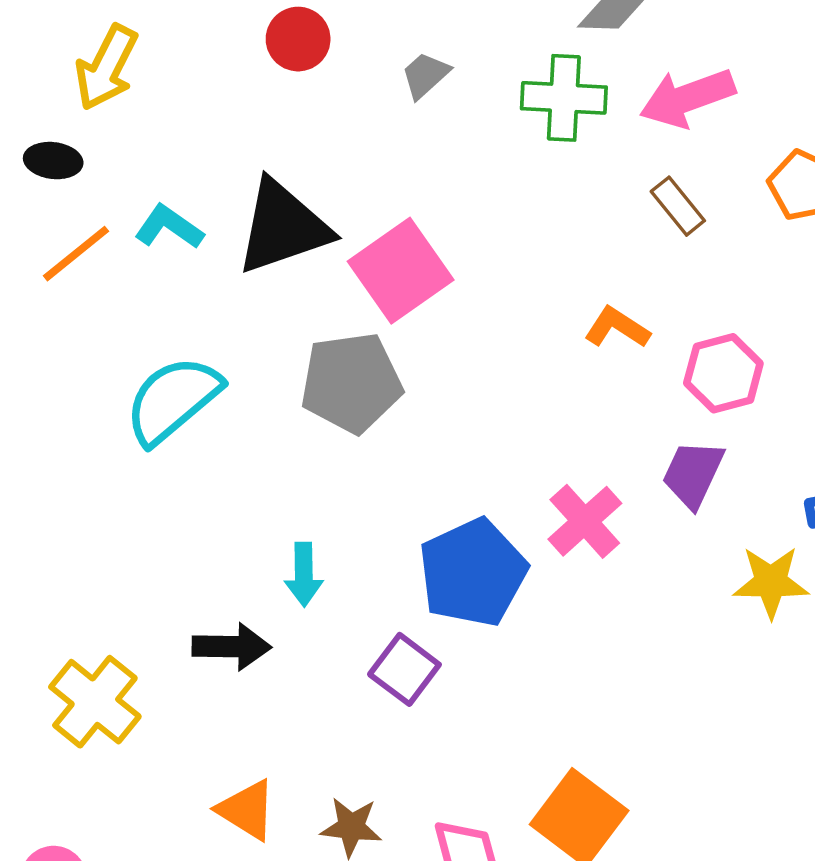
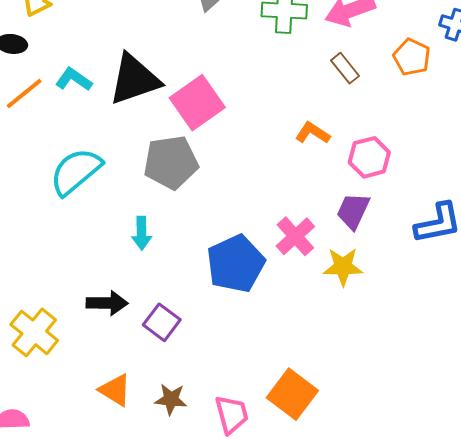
cyan arrow: (304, 574) -> (142, 233), moved
yellow star: (771, 582) -> (343, 267), moved
purple square: (404, 669) -> (162, 322), moved

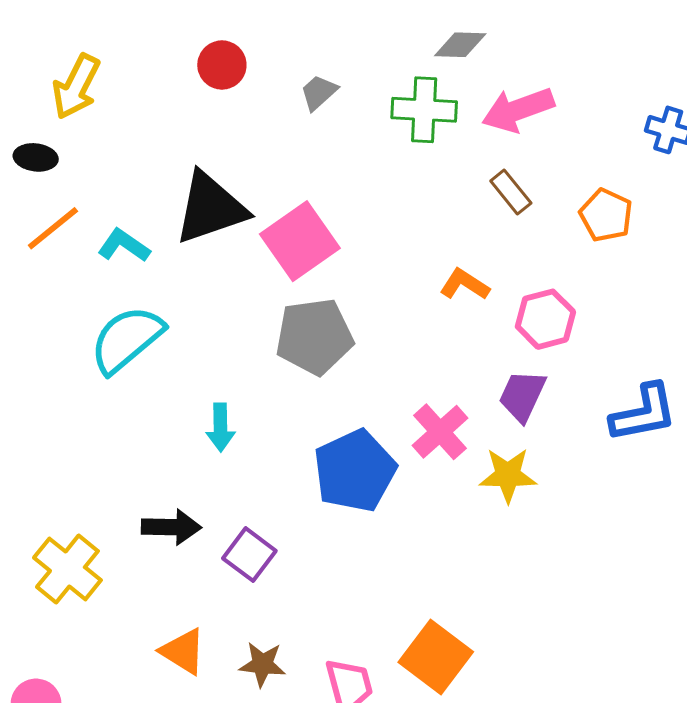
orange pentagon: (412, 57) -> (606, 215), moved
cyan L-shape: (74, 79) -> (124, 246), moved
gray pentagon: (171, 162) -> (314, 336), moved

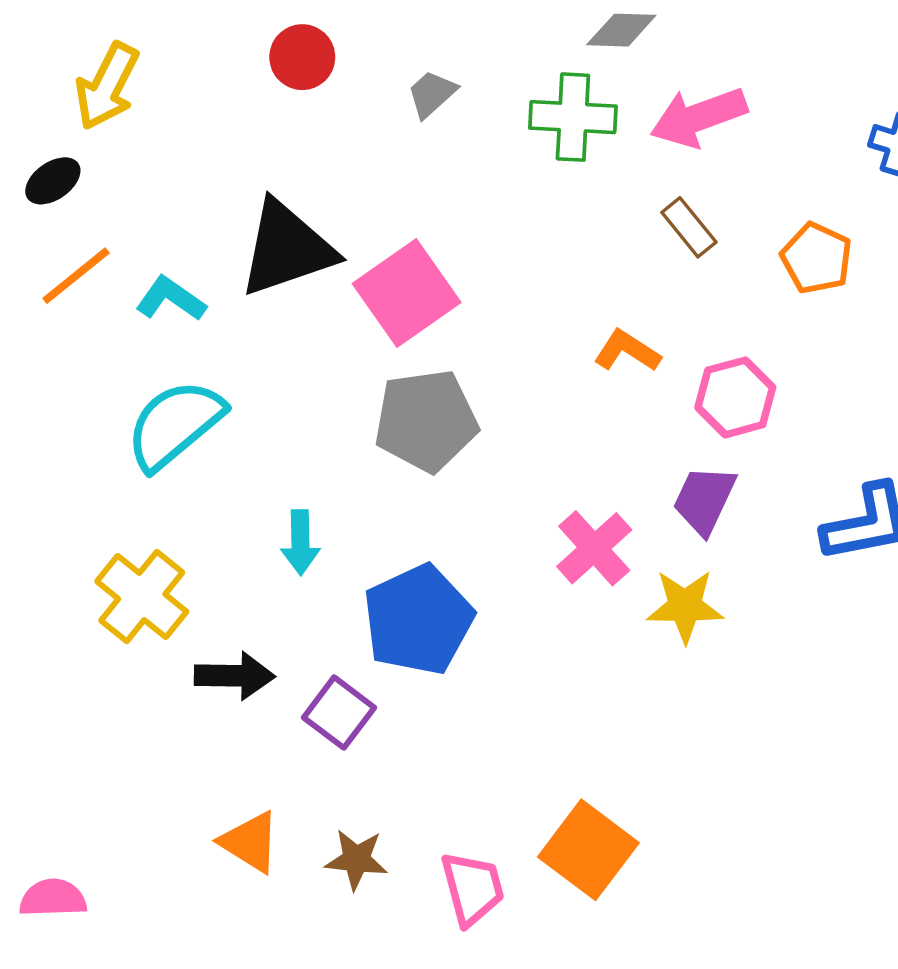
black ellipse: (36, 157) -> (53, 181), turned -42
blue pentagon: (355, 471) -> (418, 620), moved
yellow cross: (67, 569) -> (142, 597), moved

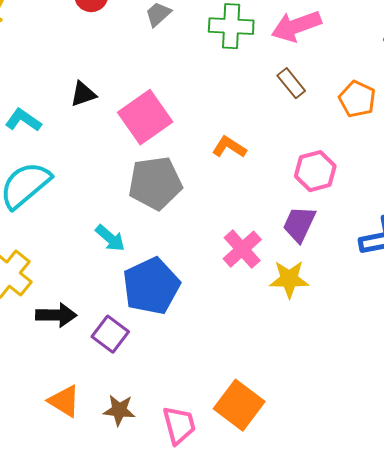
black triangle: (287, 249) -> (83, 94), size x0.5
orange L-shape: (627, 351) -> (229, 147), moved
cyan arrow: (300, 542) -> (110, 238), moved, turned -48

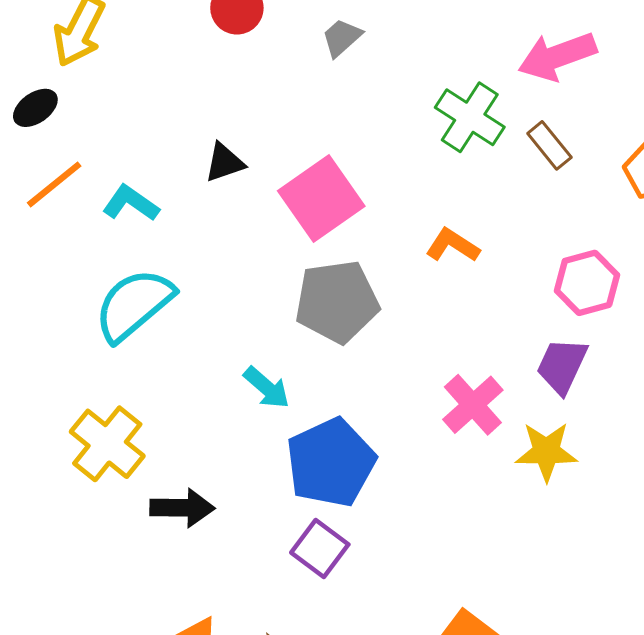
green cross: (231, 26) -> (470, 117), moved, turned 30
purple square: (110, 334) -> (320, 548), moved

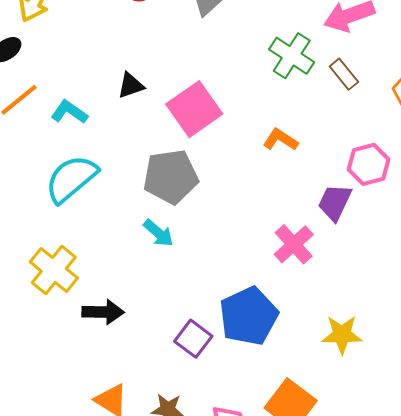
gray pentagon: (337, 302) -> (171, 177), moved
purple trapezoid: (562, 366) -> (335, 202), moved
yellow star: (546, 452) -> (342, 335), moved
blue pentagon: (331, 463) -> (249, 316), moved

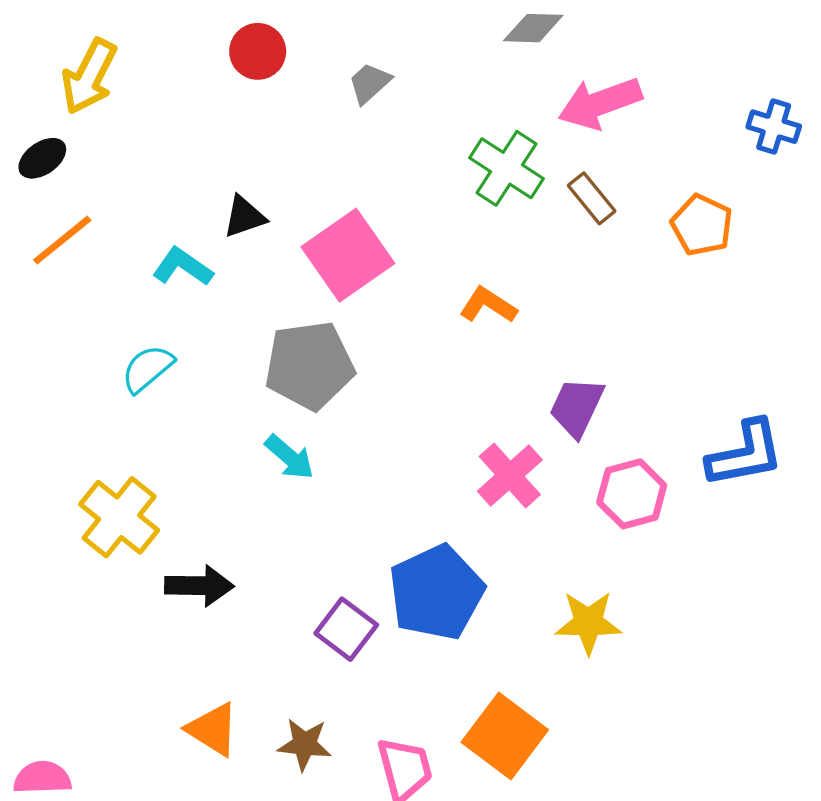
cyan L-shape: (69, 112) -> (183, 267), moved
pink hexagon: (369, 164) -> (632, 494), moved
cyan semicircle: (71, 179) -> (148, 369), size x0.6

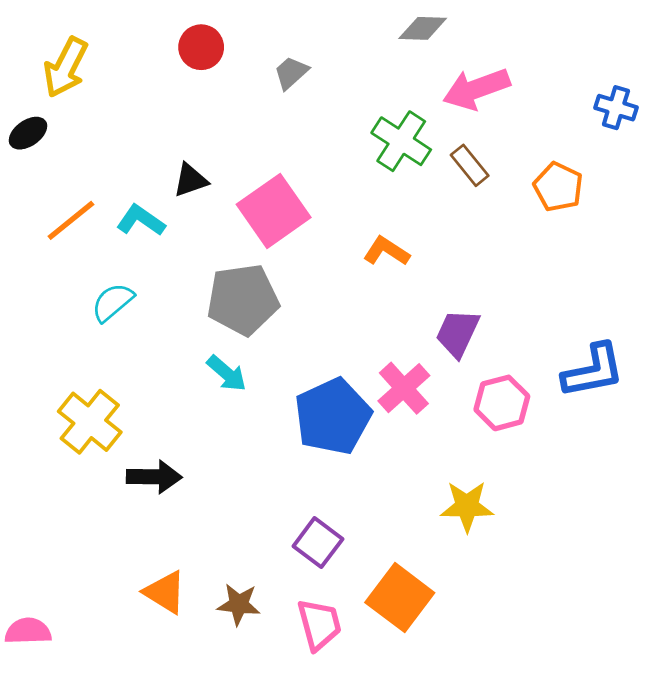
orange line: (62, 240) -> (71, 220), moved
blue pentagon: (436, 592) -> (333, 416), moved
purple square: (346, 629) -> (318, 543), moved

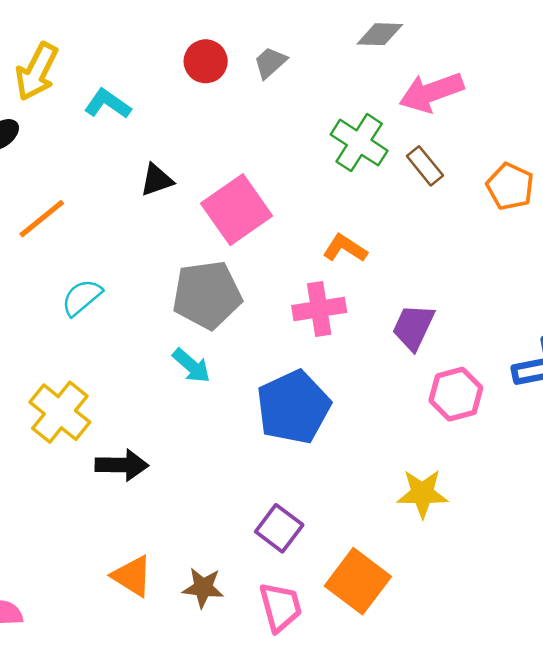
red circle: (201, 47) -> (206, 61), moved
gray trapezoid: (291, 73) -> (270, 63), moved
cyan L-shape: (141, 220) -> (108, 104), moved
pink cross: (404, 388) -> (319, 309), moved, turned 33

